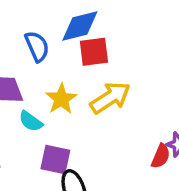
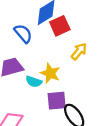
yellow arrow: (110, 98) -> (79, 51), size x0.7
yellow star: (61, 99) -> (50, 73), moved

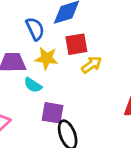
red square: (60, 26) -> (76, 44), moved
yellow star: (50, 73) -> (47, 58), moved, turned -30

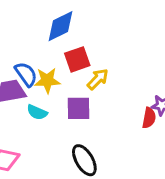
blue semicircle: (35, 29) -> (26, 74), moved
purple square: (53, 113) -> (79, 108), moved

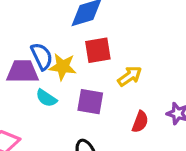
yellow arrow: (98, 79) -> (130, 76), moved
red semicircle: (149, 118) -> (140, 122), moved

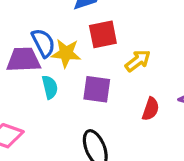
cyan semicircle: (46, 98) -> (50, 87), turned -135

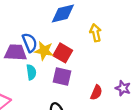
red square: (103, 34) -> (63, 53), moved, turned 36
yellow arrow: (138, 61) -> (96, 33), moved, turned -70

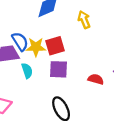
red square: (63, 53) -> (55, 46), turned -36
red semicircle: (96, 93) -> (96, 79), turned -88

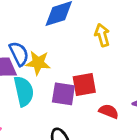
red square: (55, 46) -> (84, 85), moved
cyan semicircle: (27, 71) -> (24, 91), size x1.5

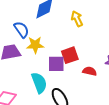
blue semicircle: (19, 54) -> (21, 30), moved
cyan semicircle: (24, 91) -> (39, 83), moved

